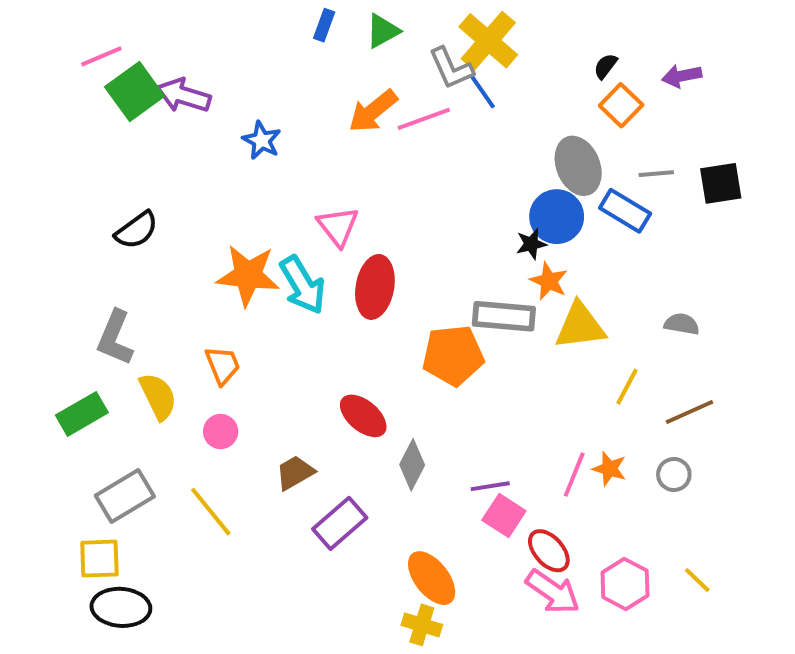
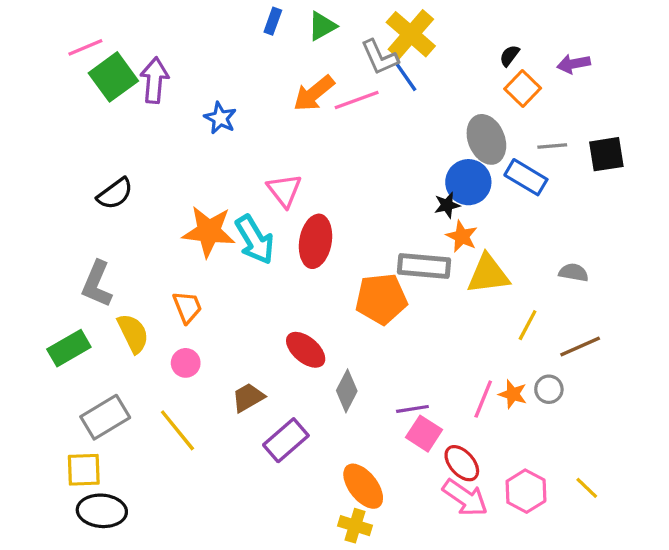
purple arrow: (183, 95) -> (154, 80), turned 78
gray circle: (674, 475) -> (549, 389), moved

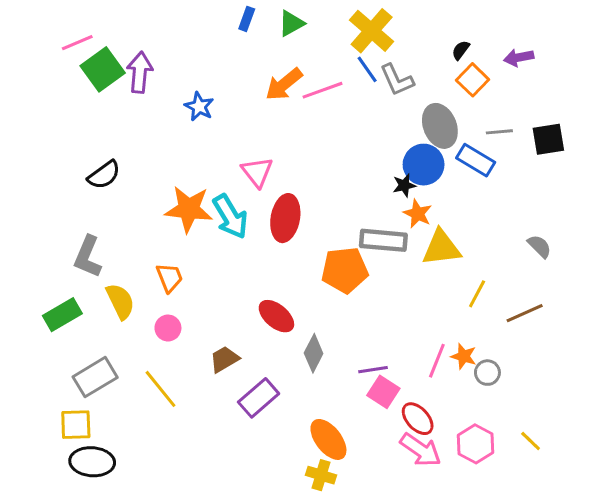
gray L-shape: (380, 57) -> (397, 80), moved
gray semicircle: (574, 273) -> (539, 246), moved, turned 35
gray circle: (549, 389) -> (487, 373), moved

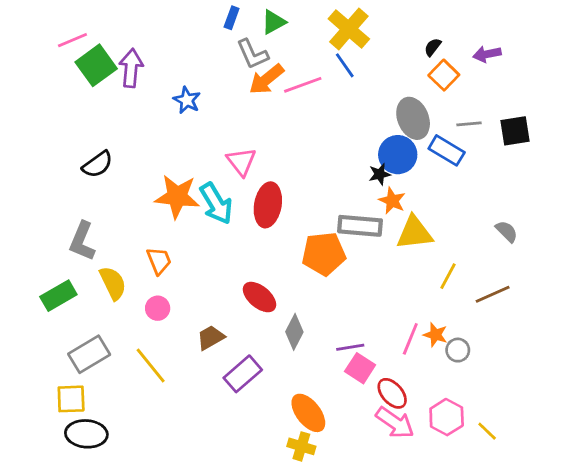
gray L-shape: (397, 80) -> (253, 54), moved
yellow line: (531, 441) -> (487, 431), moved

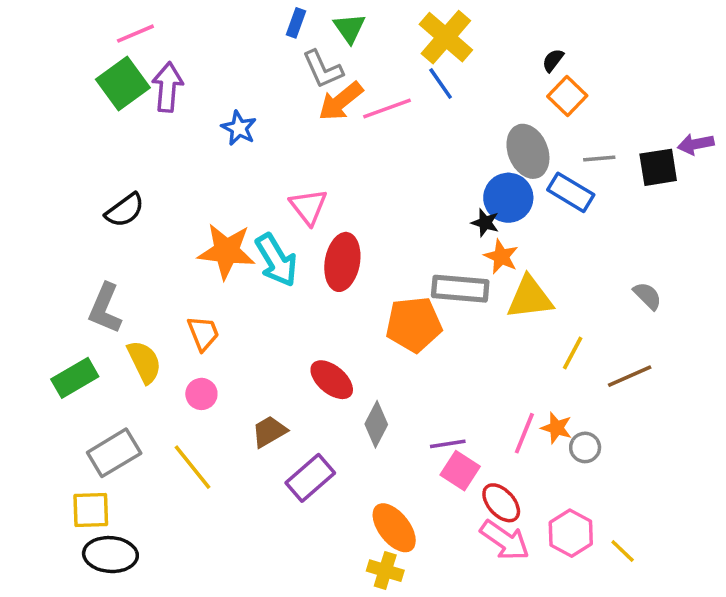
green triangle: (273, 22) -> (350, 28), turned -36
pink line: (72, 40) -> (135, 34), moved
purple arrow: (487, 54) -> (696, 144), moved
black star: (380, 174) -> (485, 223), turned 30

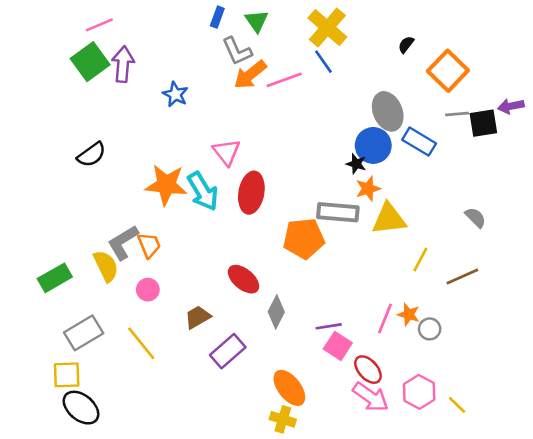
orange square: (567, 96) -> (448, 71), moved, size x1.4
gray line: (599, 158) -> (457, 114), moved
orange star: (501, 257) -> (368, 189), turned 30
gray L-shape: (105, 308) -> (123, 242), moved, turned 36
black ellipse: (110, 555) -> (81, 408), turned 36

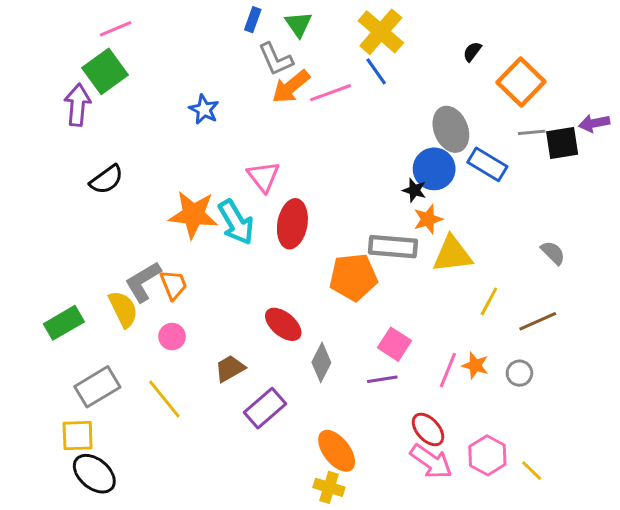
purple arrow: (123, 64) -> (78, 105), moved
gray circle: (430, 329) -> (519, 373), moved
pink square: (338, 346) -> (394, 344), moved

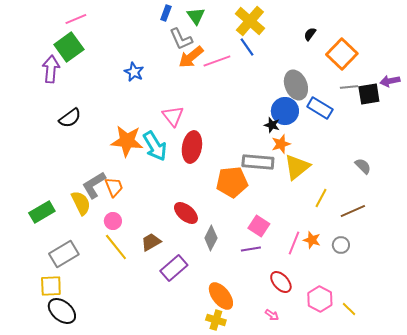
yellow triangle: (452, 254) -> (297, 167), turned -32
yellow line: (164, 399) -> (116, 247), moved
pink arrow: (431, 461) -> (272, 315), moved, size x0.5

